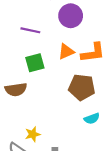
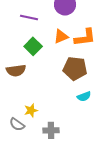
green square: (35, 63) -> (33, 46), turned -30

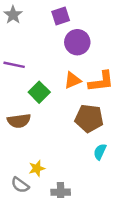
purple line: (29, 17) -> (14, 65), moved
cyan semicircle: (84, 96) -> (100, 152), turned 136

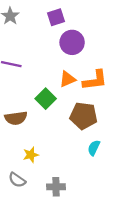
green square: (39, 92) -> (46, 99), moved
yellow star: (37, 168) -> (31, 155), moved

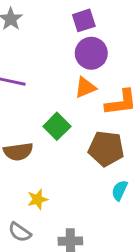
purple square: (56, 17) -> (84, 20), moved
orange triangle: (67, 79) -> (85, 88), moved

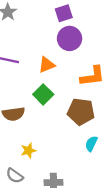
orange triangle: (85, 88) -> (47, 65), moved

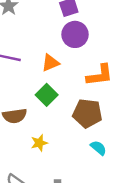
cyan semicircle: (91, 144) -> (98, 148), turned 105
yellow star: (28, 151) -> (39, 143), moved

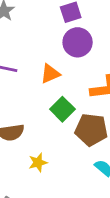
green square: (47, 95) -> (62, 109), moved

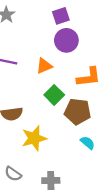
yellow star: (38, 163) -> (34, 138), size x1.6

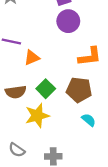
orange triangle: (44, 66) -> (32, 58), moved
green square: (54, 95) -> (46, 89), moved

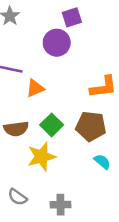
purple circle: (68, 21) -> (57, 43), moved

